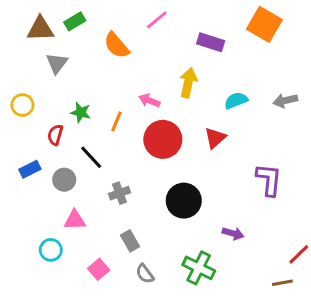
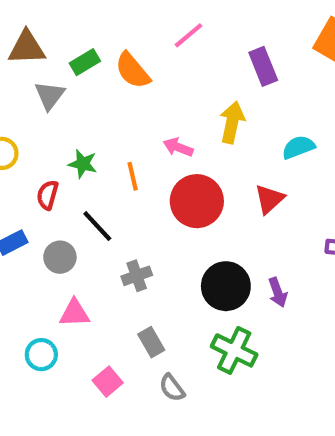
green rectangle: (75, 21) -> (85, 62), moved
purple rectangle: (211, 42) -> (263, 66), turned 50
orange line: (117, 121) -> (133, 176), turned -36
purple arrow: (233, 233) -> (278, 292), moved, turned 54
green cross: (199, 268) -> (234, 350), moved

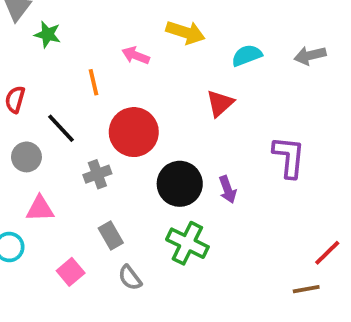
yellow arrow: (232, 122) -> (185, 32), turned 96
green star: (83, 164) -> (48, 34), moved
red circle: (197, 201) -> (134, 132), moved

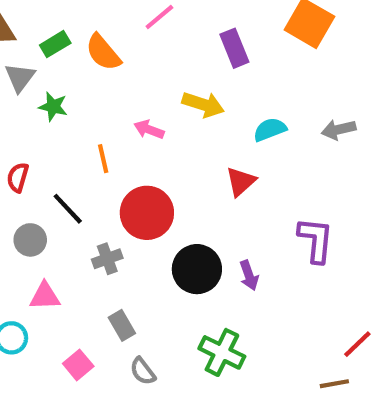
green cross: (187, 243) -> (222, 352), moved

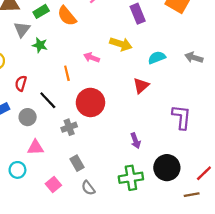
gray arrow: (339, 129) -> (194, 58), turned 30
black circle: (197, 269) -> (167, 168), moved
purple arrow: (249, 275) -> (135, 141), moved
green cross: (222, 352) -> (131, 178), turned -35

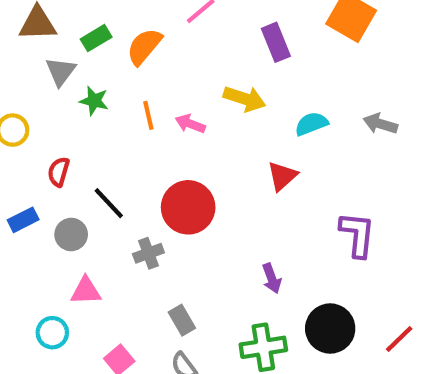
orange semicircle: (67, 16) -> (144, 46), turned 80
orange line: (67, 73) -> (148, 115), moved
gray rectangle: (77, 163) -> (182, 320), moved

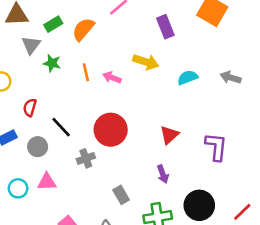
red triangle: (282, 176) -> (169, 135), moved
gray rectangle: (182, 320) -> (121, 195), moved
cyan circle: (52, 333) -> (18, 188), moved

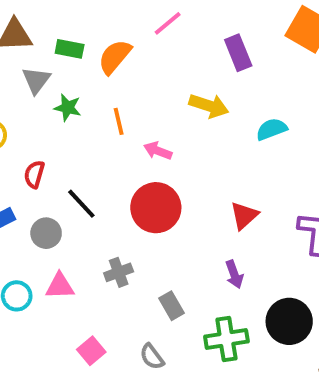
green rectangle: (53, 24) -> (70, 49), turned 42
pink arrow: (112, 78) -> (158, 151), moved
gray cross: (86, 158) -> (119, 272), moved

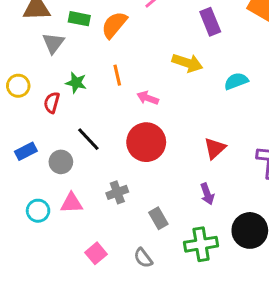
green star: (68, 108) -> (76, 83), moved
red semicircle: (34, 174) -> (52, 103), moved

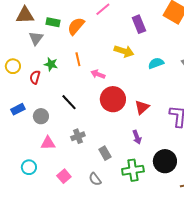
black line: (88, 139) -> (69, 102), moved
red circle: (146, 142) -> (113, 99), moved
cyan circle: (38, 211) -> (29, 167), moved

